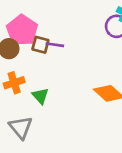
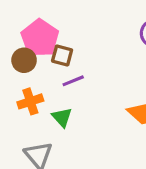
purple line: (55, 45) -> (73, 81), moved, turned -30

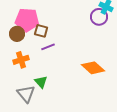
pink pentagon: (40, 38) -> (27, 20), turned -30
green triangle: (62, 117) -> (41, 82), moved

